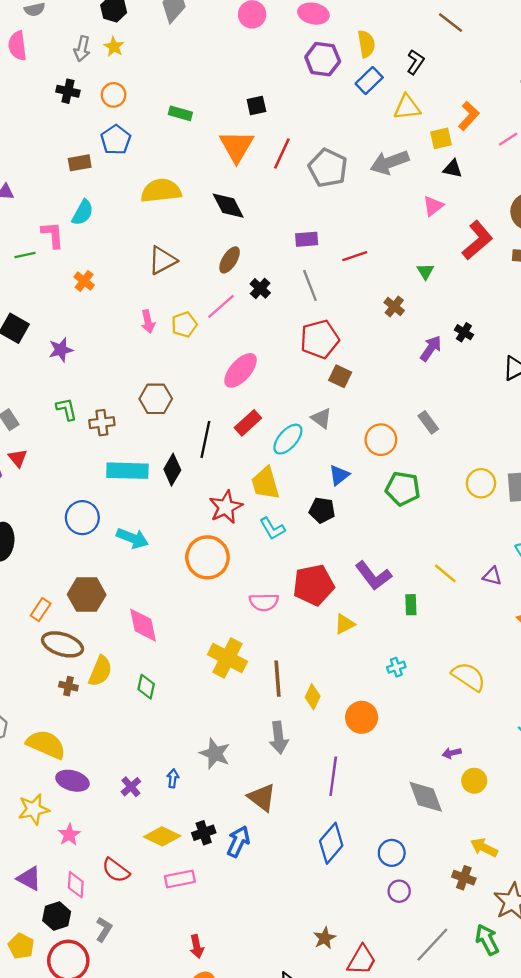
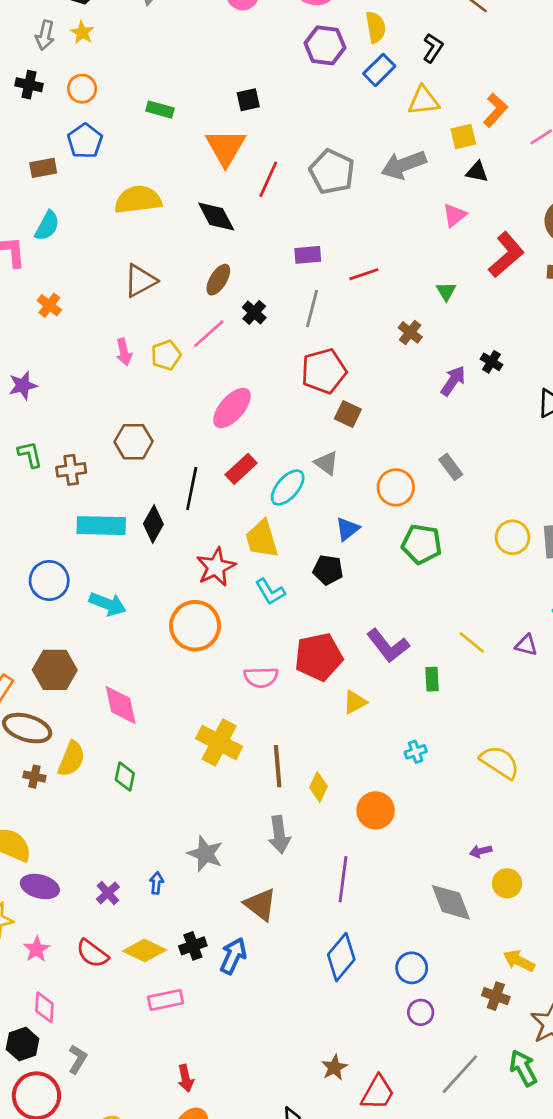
red line: (282, 154) -> (268, 179), moved
gray line: (310, 285) -> (312, 309), turned 36
red semicircle: (116, 870) -> (92, 953), moved

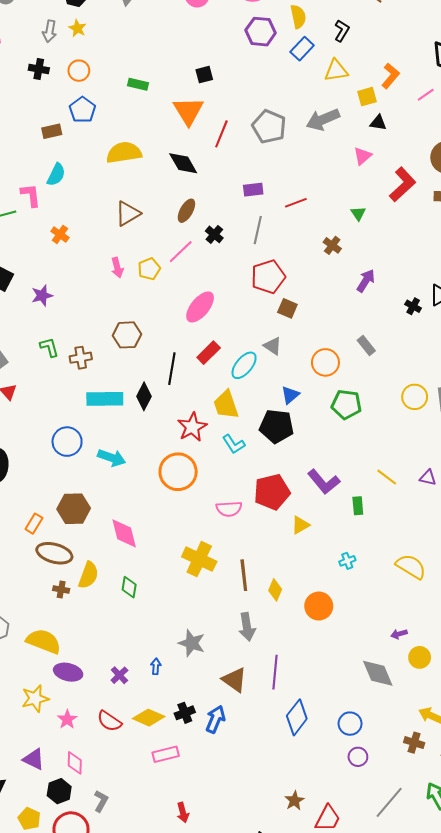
black cross: (491, 362) -> (413, 306), moved
black pentagon: (328, 570) -> (277, 426), size x1.5
purple line: (343, 879) -> (275, 672), moved

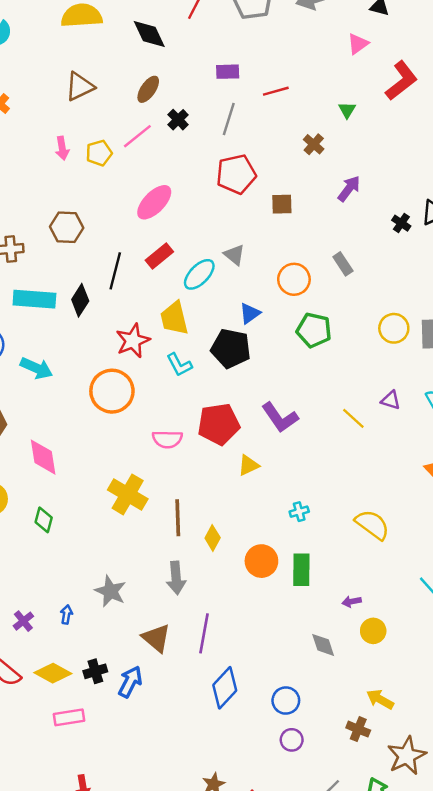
brown square: (287, 308) -> (282, 204), moved, turned -30
purple triangle: (428, 478) -> (391, 400), moved
green rectangle: (358, 506) -> (301, 570), moved, size x1.5
gray diamond: (378, 673) -> (323, 645), size x0.7

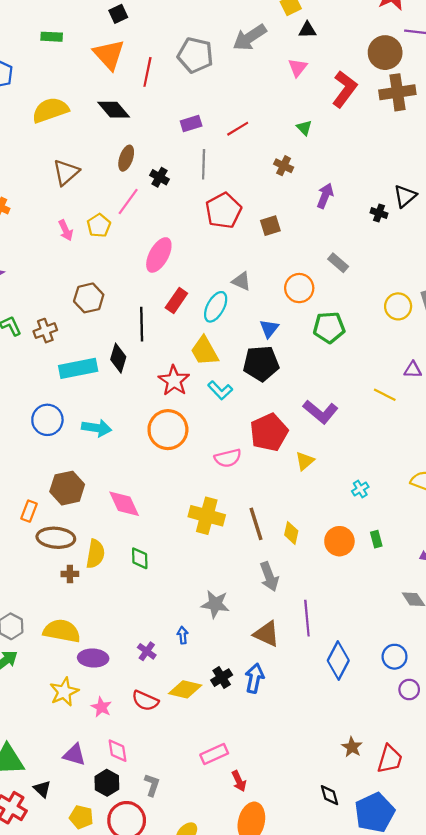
green rectangle: (301, 570) -> (376, 539), size x0.6
pink rectangle: (69, 717) -> (214, 754), moved

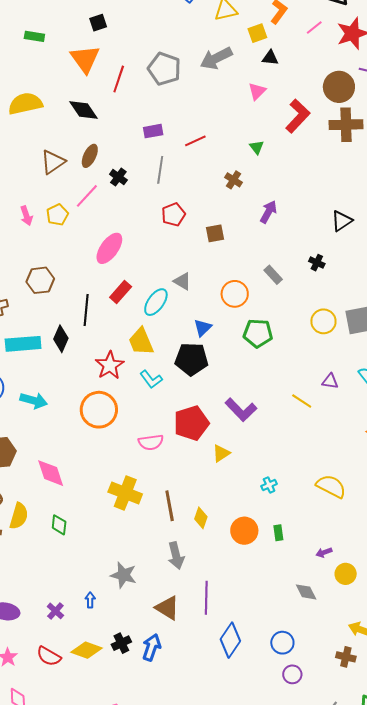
brown triangle: (66, 172) -> (53, 162), moved
red pentagon: (223, 211) -> (173, 215), size x0.7
black cross: (379, 213) -> (317, 263), moved

